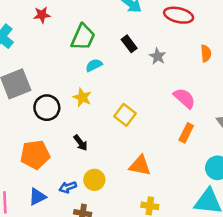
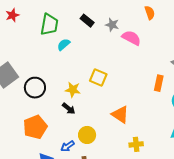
yellow star: (82, 97) -> (73, 90), moved
pink semicircle: (184, 98) -> (131, 38), moved
orange rectangle: (186, 133) -> (159, 83), moved
orange triangle: (140, 166) -> (120, 115), turned 36

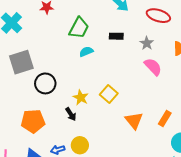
black rectangle: (87, 21) -> (116, 36), turned -56
gray star: (112, 25) -> (147, 43), moved
orange triangle: (120, 115) -> (134, 121), moved

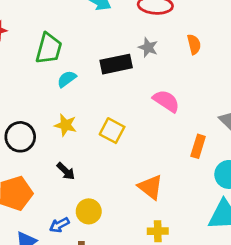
black rectangle: (116, 36) -> (116, 64), moved, size x1.5
pink semicircle: (153, 67) -> (166, 101), moved
yellow star: (81, 97) -> (66, 125), moved
orange triangle: (134, 121) -> (150, 187), moved

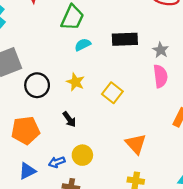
gray star: (148, 47) -> (161, 50), moved
pink semicircle: (166, 101) -> (160, 76), turned 40

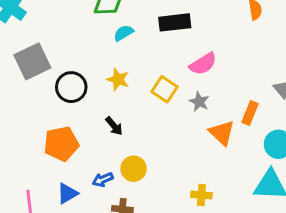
gray star: (161, 50) -> (199, 102), moved
pink semicircle: (160, 76) -> (203, 64), moved, turned 70
orange triangle: (136, 144) -> (222, 133), moved

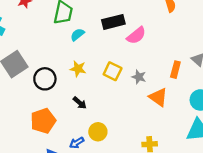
pink semicircle: (203, 64) -> (136, 35), moved
orange rectangle: (250, 113) -> (175, 70), moved

